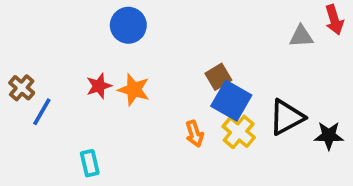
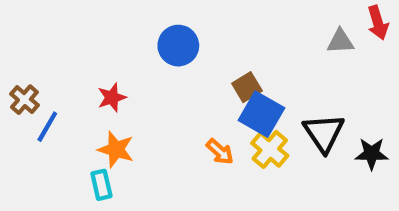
blue circle: (128, 25) -> (178, 46), moved
orange star: (134, 90) -> (116, 149), moved
black triangle: (286, 117) -> (324, 133), turned -36
orange arrow: (195, 134) -> (220, 152), turned -30

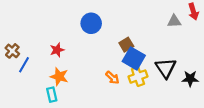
yellow cross: (270, 149) -> (138, 77), turned 30

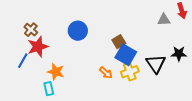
blue circle: (91, 23) -> (78, 31), moved
red star: (57, 50) -> (38, 47), moved, size x1.5
brown cross: (12, 51) -> (31, 30), moved
black star: (190, 79) -> (179, 54), moved

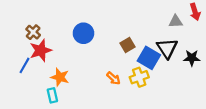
blue square: (126, 55) -> (149, 58), moved
black triangle: (156, 64) -> (167, 48), moved

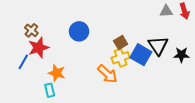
gray triangle: (176, 21) -> (166, 11), moved
yellow cross: (139, 77) -> (121, 58), moved
orange arrow: (114, 78) -> (107, 74), size x1.5

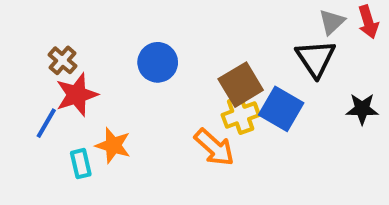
gray triangle: (166, 11) -> (332, 22), turned -40
brown square: (121, 43) -> (241, 85), size x1.5
black triangle: (158, 46) -> (316, 58), moved
cyan rectangle: (50, 90) -> (81, 164), moved

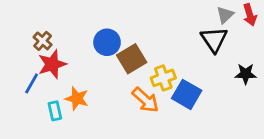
brown square: (241, 85) -> (132, 59), moved
blue square: (281, 109) -> (187, 94), moved

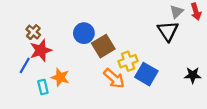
black star: (246, 74) -> (193, 75), moved

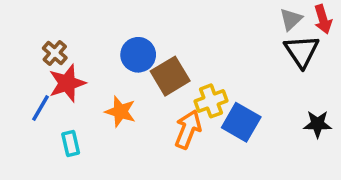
black triangle: (168, 31) -> (302, 51), moved
orange star: (60, 77) -> (120, 112), moved
orange arrow: (114, 78) -> (188, 129), turned -110

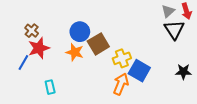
orange star: (120, 112) -> (75, 52), moved
orange arrow: (188, 129) -> (121, 84), moved
cyan rectangle: (71, 144) -> (50, 87), moved

